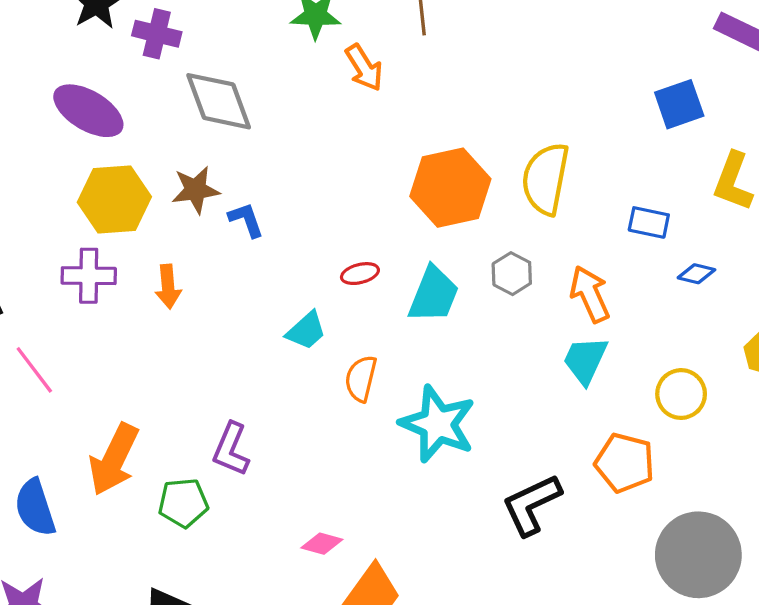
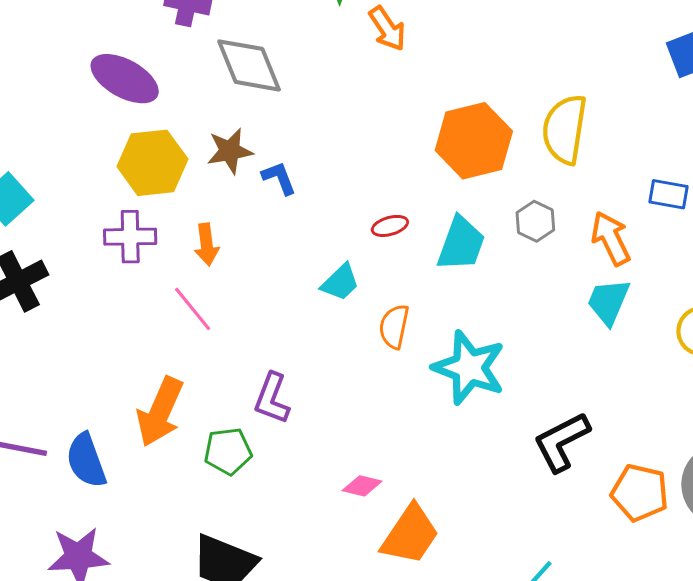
blue rectangle: (649, 222) -> (668, 194), moved
pink line: (34, 370) -> (193, 309), moved
orange pentagon: (625, 463) -> (640, 493), moved

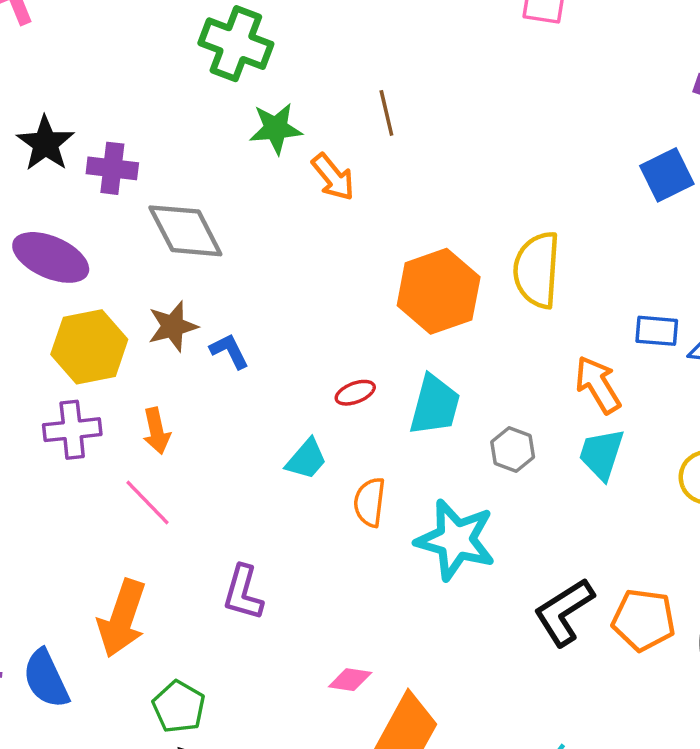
gray hexagon: (535, 221) -> (513, 450), moved
green pentagon: (228, 451) -> (179, 707), moved, turned -30
orange pentagon: (640, 493) -> (644, 620), moved

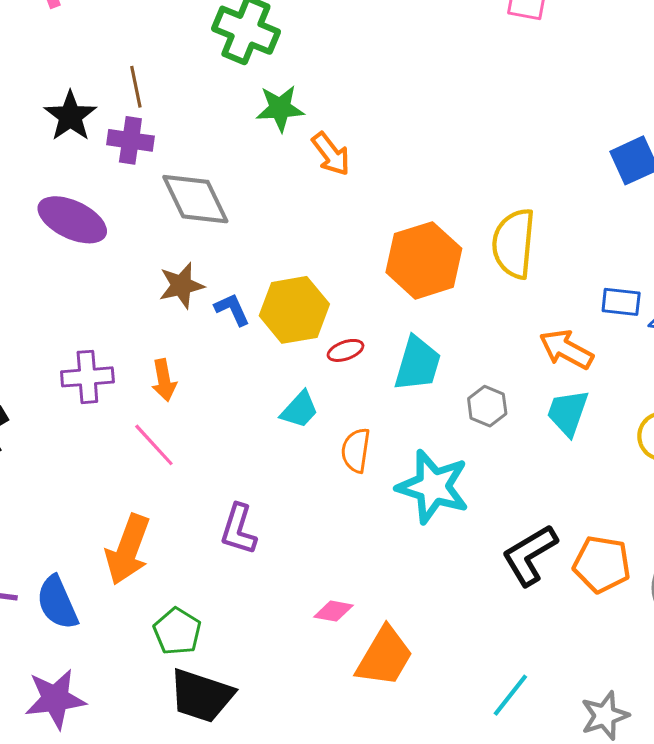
brown line: (386, 113) -> (136, 87), moved
yellow hexagon: (89, 347) -> (294, 310), moved
orange arrow: (598, 385) -> (566, 349), turned -32

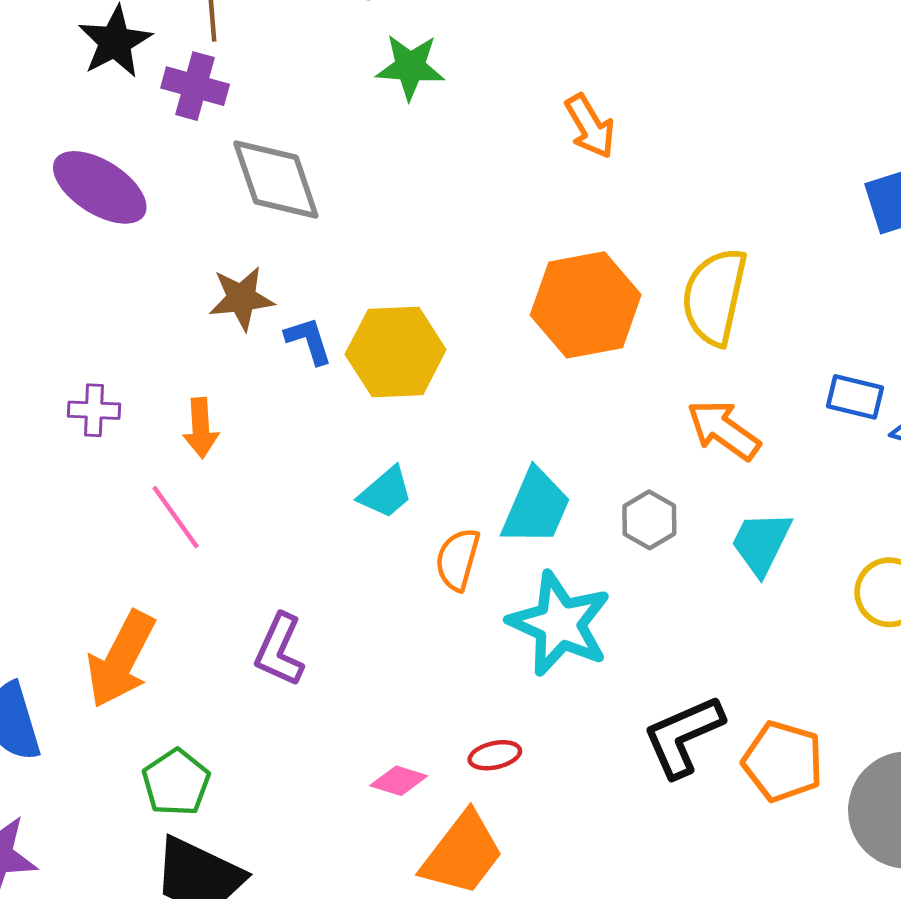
orange arrow: (331, 154) -> (590, 126), moved
orange arrow: (566, 349) -> (724, 430), moved
red ellipse: (345, 350) -> (495, 755), moved
cyan trapezoid: (417, 364) -> (536, 507), moved
purple cross: (87, 377) -> (94, 410), size x0.7

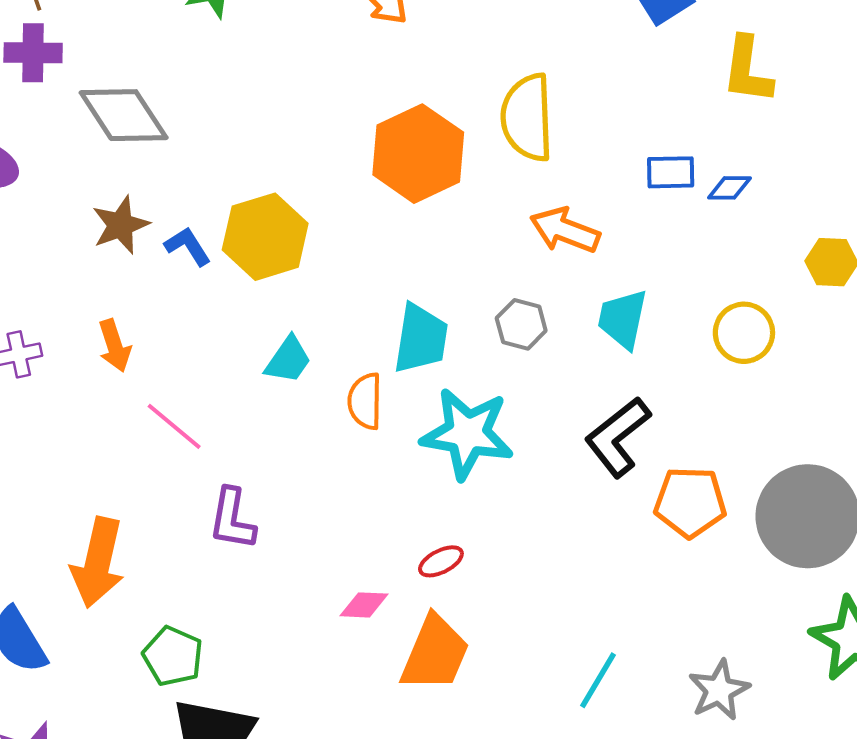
pink line: (176, 517) -> (174, 426), moved
black L-shape: (683, 736) -> (618, 437), moved

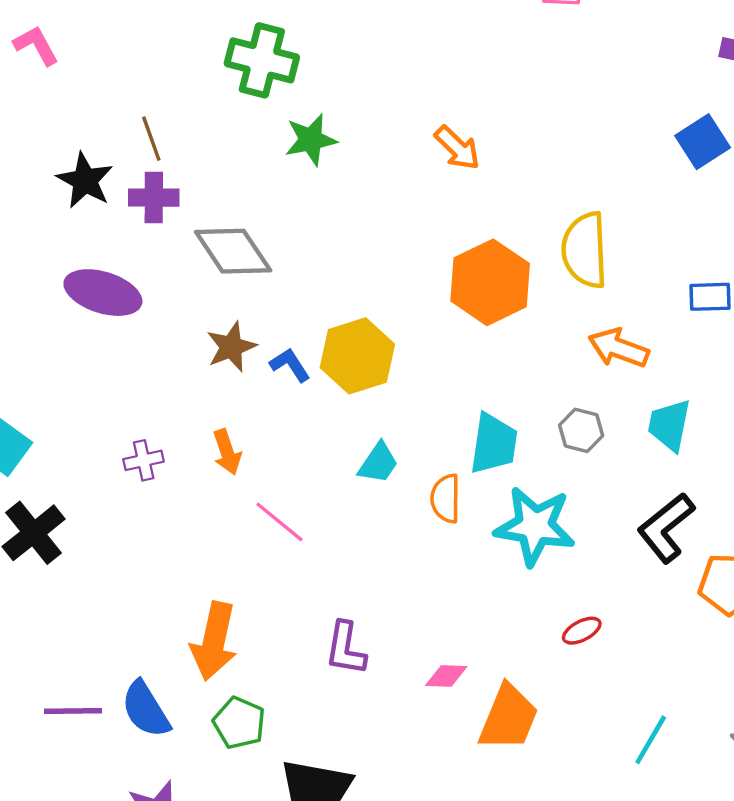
purple L-shape: (232, 519) -> (346, 649), moved
red ellipse: (441, 561) -> (582, 631), moved
green pentagon: (173, 656) -> (239, 723), moved

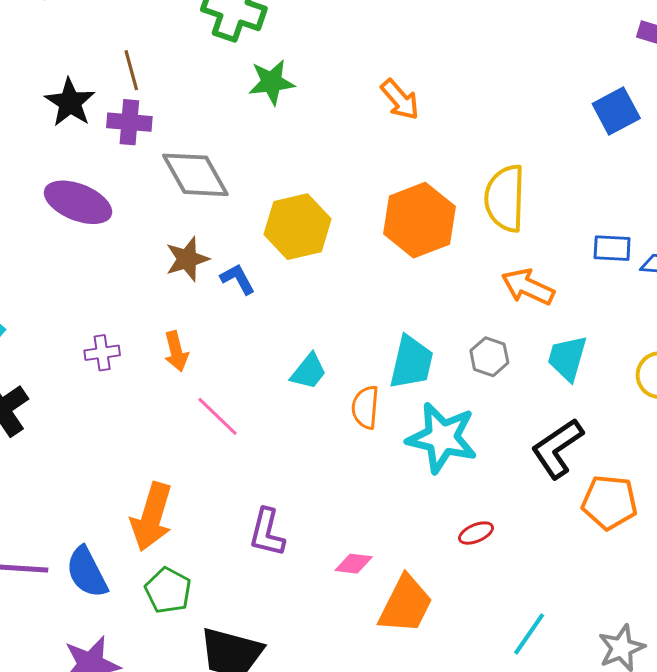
yellow hexagon: (357, 356) -> (298, 227), moved

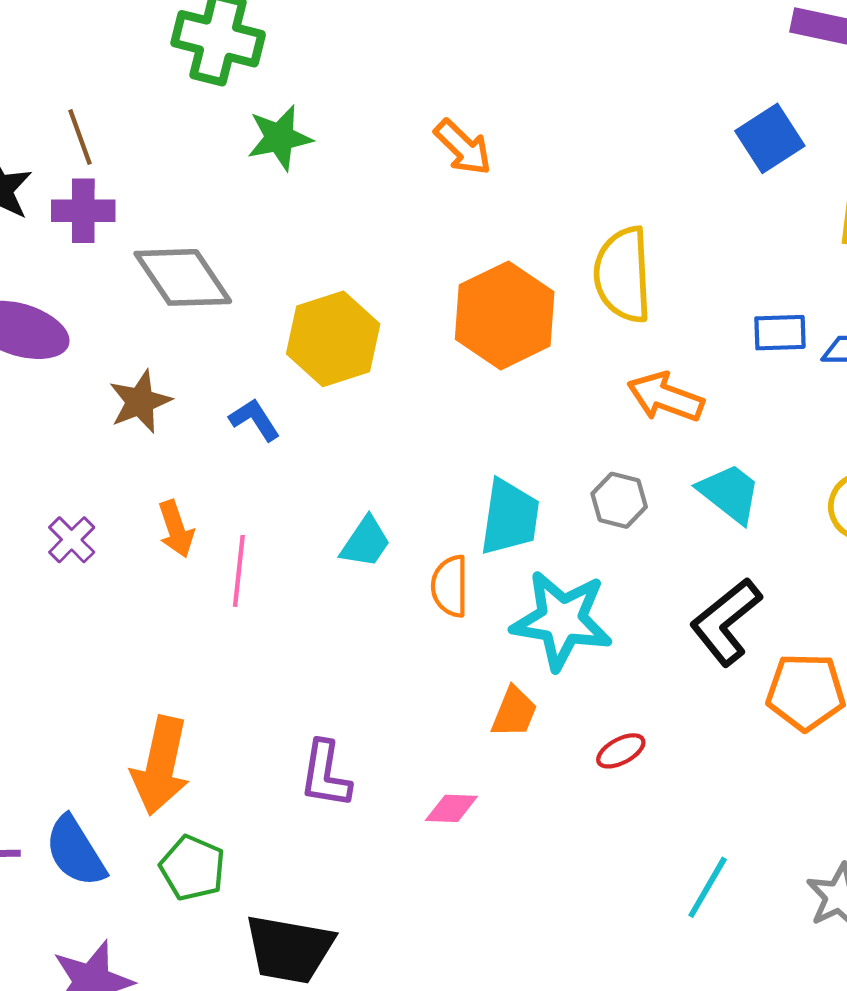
brown star: (187, 259) -> (140, 402), moved
purple cross: (102, 353) -> (72, 540), turned -32
cyan trapezoid: (567, 358) -> (730, 493), turned 117
pink line: (218, 416) -> (239, 571), moved, turned 57
orange trapezoid: (405, 605) -> (514, 712), moved, size x0.6

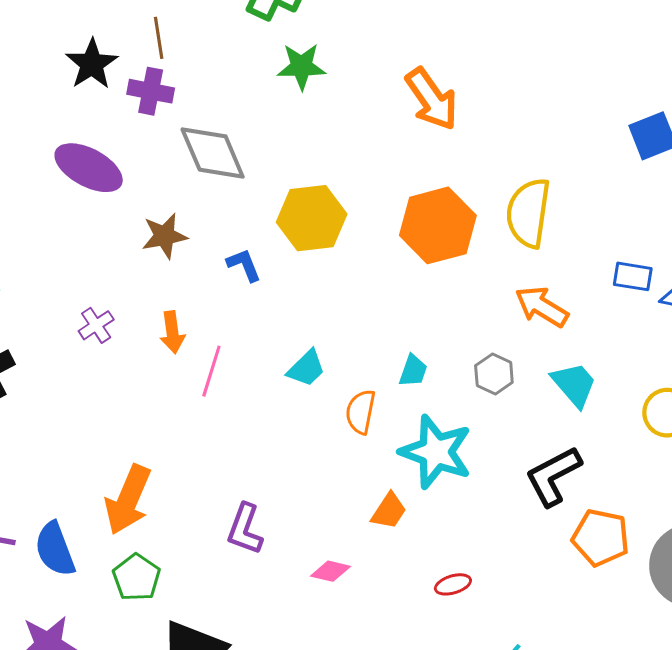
orange arrow: (463, 147) -> (432, 99), size x1.4
cyan trapezoid: (510, 517) -> (413, 371), size x0.6
red ellipse: (621, 751) -> (453, 584), moved

